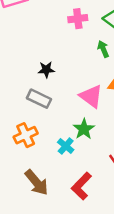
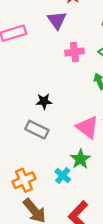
orange cross: (26, 135) -> (24, 180), moved

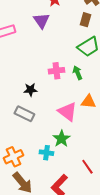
pink cross: (75, 52) -> (56, 71), moved
cyan cross: (63, 175) -> (46, 153), turned -32

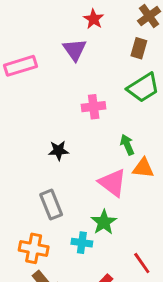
pink cross: (56, 71) -> (94, 107), moved
green arrow: (77, 73) -> (127, 145), moved
gray rectangle: (24, 114) -> (51, 205), moved, turned 42
orange cross: (13, 157) -> (34, 248), turned 36

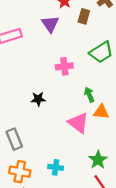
brown rectangle: (139, 48) -> (84, 16), moved
gray rectangle: (51, 205) -> (14, 139), moved
green star: (104, 222) -> (98, 160), moved

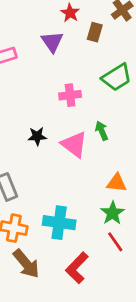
orange triangle: (101, 112) -> (117, 183), moved
pink triangle: (78, 123) -> (74, 144), moved
cyan cross: (56, 167) -> (59, 223), size x1.6

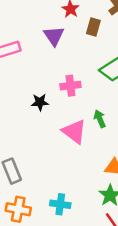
black star: (37, 136) -> (40, 102), moved
cyan cross: (59, 223) -> (60, 204), size x0.7

